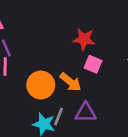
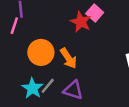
red star: (84, 39) -> (81, 22), moved
pink square: (93, 64) -> (95, 13), moved

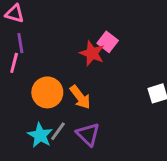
purple triangle: (73, 90) -> (88, 134), turned 30

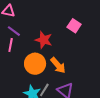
purple line: (20, 43) -> (14, 31), turned -40
red star: (92, 53) -> (44, 40), moved

